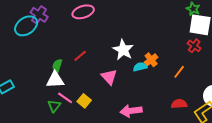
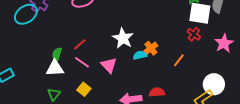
pink line: (65, 98) -> (82, 62), moved
red semicircle: (179, 104) -> (157, 92), moved

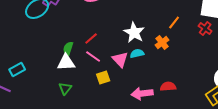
cyan semicircle: (140, 55) -> (137, 54), moved
orange line: (179, 60) -> (174, 22), moved
yellow square: (84, 89) -> (103, 78), moved, turned 32

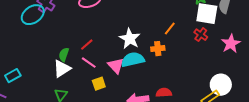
orange cross: (162, 42) -> (158, 49), turned 32
cyan semicircle: (137, 54) -> (133, 60), size x1.6
white triangle: (66, 62) -> (62, 69), turned -30

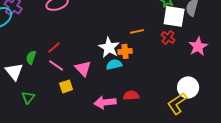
orange line: (170, 29) -> (137, 31), turned 40
white star: (130, 39) -> (109, 47), moved
cyan semicircle: (133, 60) -> (114, 64), moved, size x0.7
white triangle: (62, 69) -> (14, 71), moved, turned -36

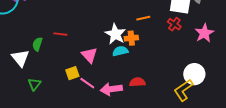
red line: (54, 47) -> (60, 34), turned 48
pink line: (56, 65) -> (87, 83), moved

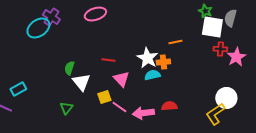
red cross: (174, 24) -> (220, 49), moved, turned -32
red line: (60, 34) -> (108, 60), moved
white triangle: (20, 58) -> (81, 82), moved

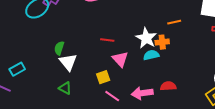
green semicircle: (69, 68) -> (59, 48), moved
white triangle: (81, 82) -> (68, 62), moved
pink line: (119, 107) -> (112, 96), moved
green triangle: (66, 108) -> (65, 88), turned -40

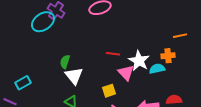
white star: (146, 38) -> (139, 61), moved

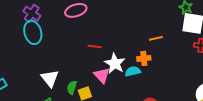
cyan ellipse: (43, 22) -> (33, 32), moved, turned -70
red line: (113, 54) -> (95, 46), moved
green semicircle: (65, 62) -> (72, 87), moved

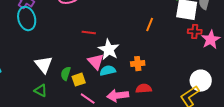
orange line: (156, 38) -> (150, 25), turned -56
orange cross: (144, 58) -> (138, 64), moved
cyan semicircle: (133, 71) -> (108, 71), moved

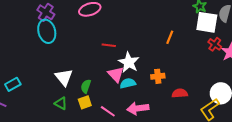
red cross: (195, 32) -> (215, 44), turned 32
yellow square: (79, 80) -> (85, 102), moved
red semicircle: (144, 89) -> (180, 93), moved

